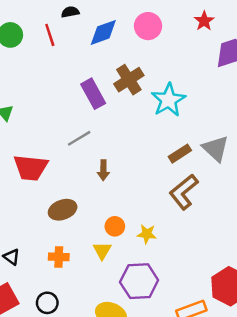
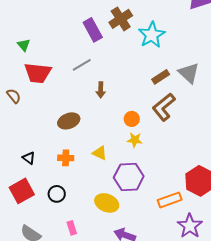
red trapezoid: (31, 168) -> (38, 73), moved
orange circle: (115, 226) -> (132, 119), moved
yellow triangle: (102, 251) -> (100, 153), turned -35

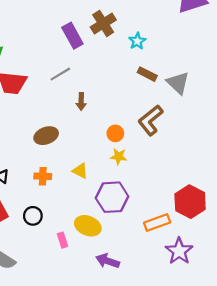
cyan star: (152, 35) -> (137, 41), size x0.6
brown rectangle: (161, 77) -> (147, 74), moved, turned 60
pink rectangle: (72, 228) -> (63, 240), moved

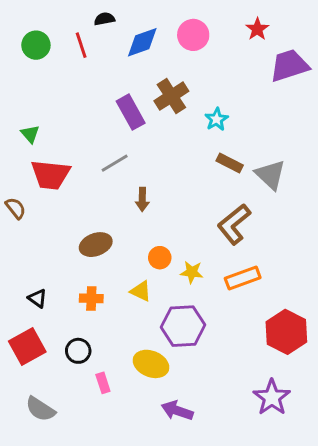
orange circle: (115, 133) -> (160, 258), moved
orange rectangle: (157, 222) -> (243, 278), moved
pink rectangle: (63, 240) -> (103, 383), moved

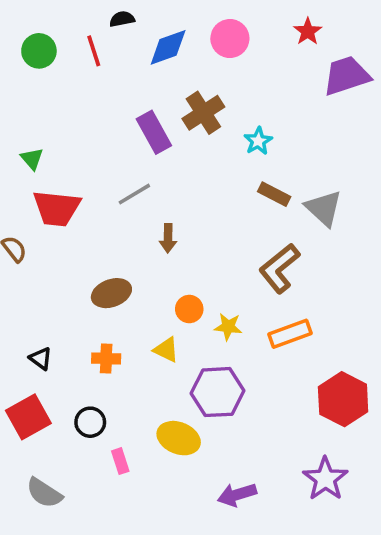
purple arrow: (177, 411) -> (237, 495), moved, turned -36

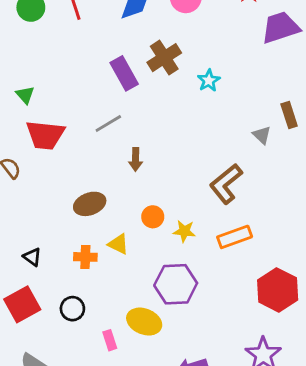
brown rectangle: (274, 194) -> (289, 115), moved, turned 45
gray triangle: (324, 208) -> (262, 135), size x0.6
yellow triangle: (166, 350) -> (118, 244), moved
pink rectangle: (120, 461) -> (110, 340), moved

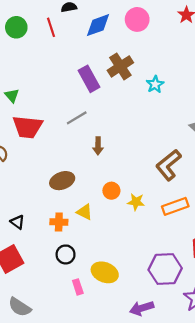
purple hexagon: (176, 284) -> (165, 269), moved
black circle: (72, 309) -> (66, 254), moved

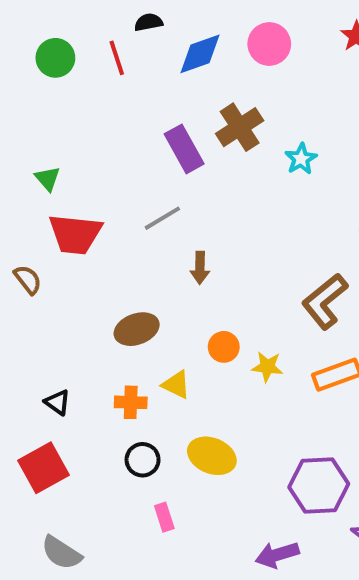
yellow ellipse: (105, 272) -> (212, 456), moved

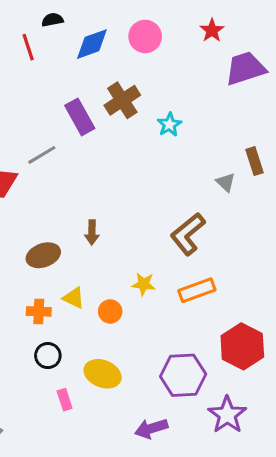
gray line: (162, 218) -> (42, 155), moved
brown arrow: (200, 268) -> (92, 232), moved
orange circle: (224, 347) -> (110, 311), moved
yellow ellipse: (212, 456) -> (103, 374), moved

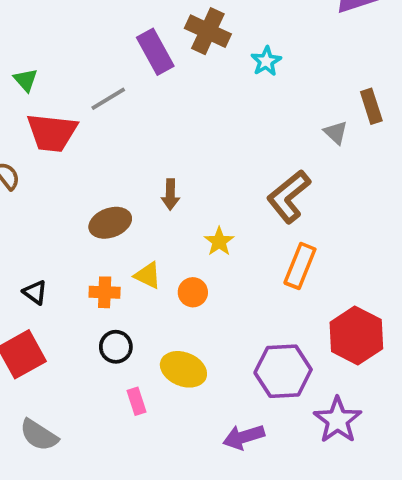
brown cross: (122, 100) -> (208, 31), turned -32
yellow star: (144, 284) -> (219, 242), moved, turned 30
orange rectangle: (197, 290) -> (300, 266), turned -48

